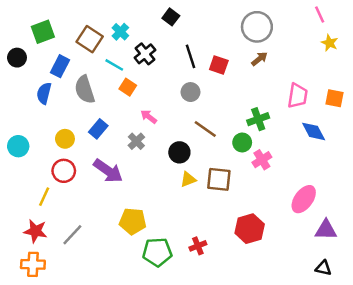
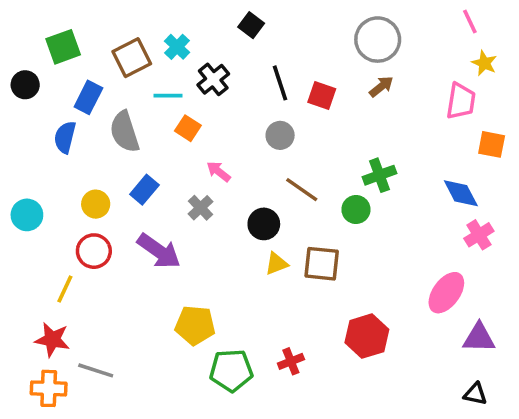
brown square: (90, 39) -> (132, 58), turned 30
cyan line: (114, 65) -> (168, 96), turned -30
pink trapezoid: (298, 96) -> (461, 101), moved
pink cross: (262, 160) -> (479, 235), moved
gray line: (72, 235) -> (96, 370), moved, turned 65

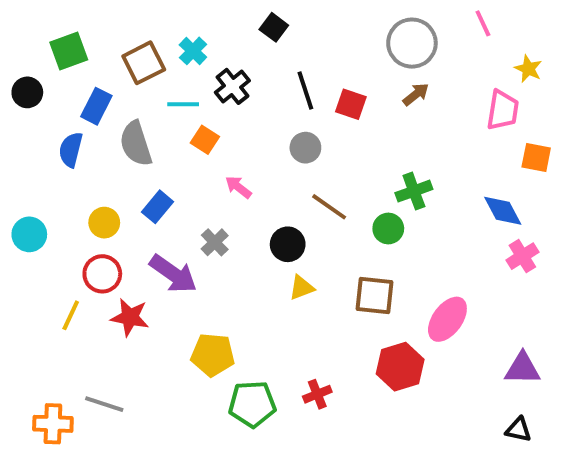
pink line: (470, 21) -> (483, 23), moved
gray cross: (201, 208) -> (215, 242), moved
brown square: (322, 264) -> (374, 296), moved
pink ellipse: (446, 293) -> (447, 319), moved
red star: (52, 340) -> (130, 317), moved

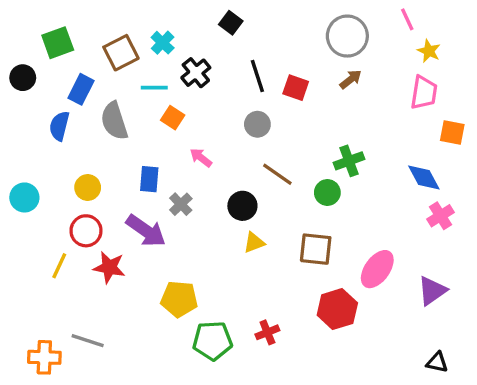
yellow star: (528, 69) -> (429, 51), moved
blue rectangle: (157, 207) -> (149, 179), moved, turned -35
purple triangle: (522, 369) -> (432, 291), moved, turned -36

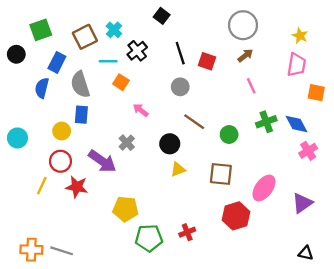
pink line: (407, 19) -> (251, 86), moved
green cross: (349, 161) -> (266, 122), moved
blue rectangle: (149, 179) -> (81, 115), moved
gray line: (88, 341) -> (62, 251), moved

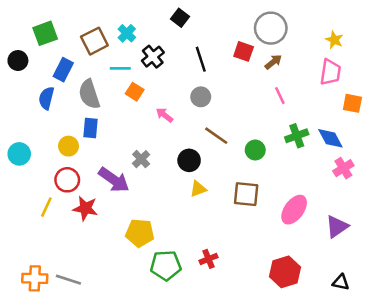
red square: (207, 61) -> (244, 51), moved
pink arrow: (141, 110) -> (164, 115), moved
red hexagon: (236, 216) -> (285, 272), moved

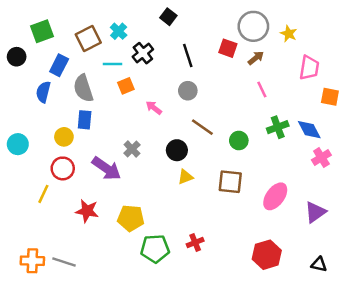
yellow star: (334, 40) -> (289, 34), moved
orange square: (135, 92) -> (126, 86), turned 35
red star: (85, 208) -> (87, 211), moved

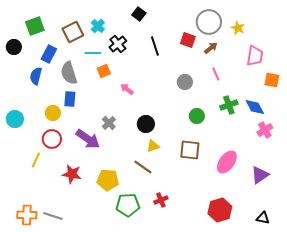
gray circle: (188, 91) -> (185, 82), moved
brown line: (202, 127) -> (143, 167), moved

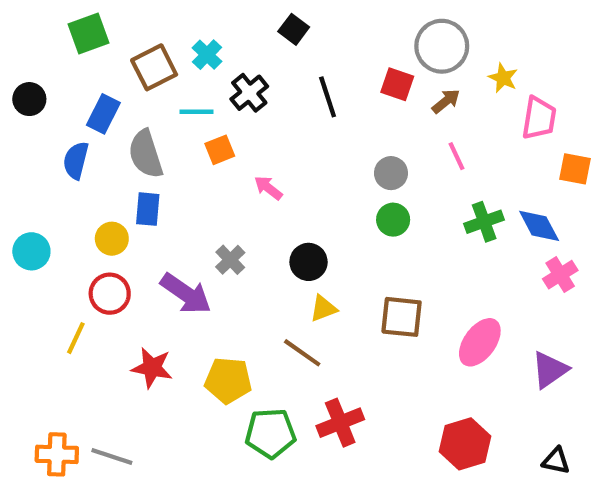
green square: (35, 26) -> (89, 34), moved
yellow star: (238, 28) -> (503, 78), moved
green circle: (197, 116) -> (393, 220), moved
red cross: (161, 200) -> (340, 423), size x1.5

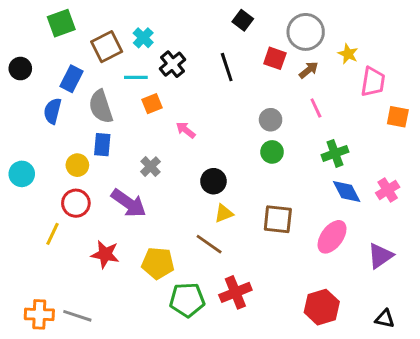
black square: (294, 29) -> (243, 20), moved
blue diamond: (539, 226) -> (347, 191), moved
gray cross: (230, 260) -> (151, 167), moved

